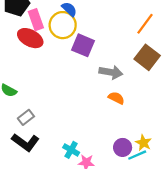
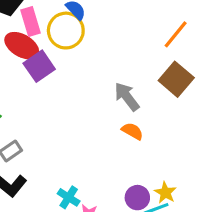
purple square: (83, 45) -> (39, 66), moved, turned 30
gray arrow: (111, 72) -> (127, 97), turned -140

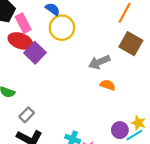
yellow circle: (66, 31) -> (62, 28), moved
gray arrow: (127, 97) -> (99, 62), turned -65

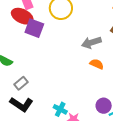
purple square: (35, 53) -> (34, 28), turned -30

